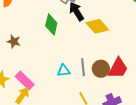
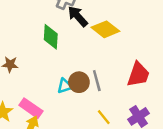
brown circle: (101, 69) -> (79, 82), moved
cyan triangle: (64, 71) -> (65, 86), moved

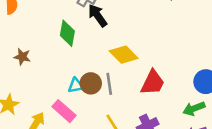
yellow diamond: (105, 29) -> (124, 55), moved
pink rectangle: (31, 108) -> (64, 111), moved

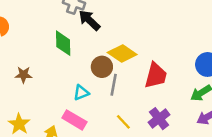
brown circle: (91, 83) -> (102, 67), moved
gray line: (109, 84) -> (114, 85), turned 30

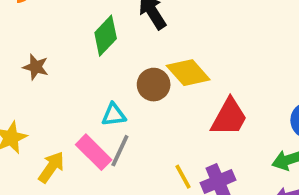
green diamond: (63, 43) -> (106, 36), turned 30
gray line: (114, 85) -> (120, 151), moved
yellow line: (123, 122) -> (183, 177), moved

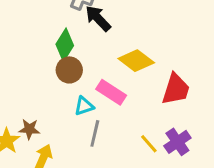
brown star: (36, 67) -> (29, 129), moved
brown circle: (154, 85) -> (69, 70), moved
pink rectangle: (94, 152) -> (111, 92), moved

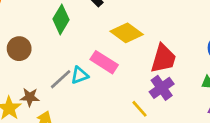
brown circle: (69, 70) -> (19, 49), moved
gray line: (95, 133) -> (61, 79), moved, turned 35
purple cross: (177, 142) -> (162, 88), moved

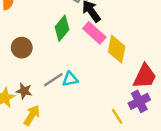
yellow diamond: (127, 33) -> (117, 49), turned 56
pink rectangle: (104, 62) -> (94, 33), moved

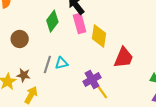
pink rectangle: (94, 33) -> (80, 23), turned 36
gray line: (53, 80) -> (47, 64), turned -36
purple cross: (139, 101) -> (92, 79), moved

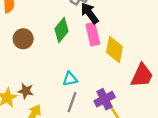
brown circle: (20, 39) -> (23, 39), moved
gray line: (47, 64) -> (72, 102), moved

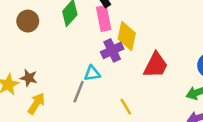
cyan triangle: (70, 79) -> (92, 73), moved
purple cross: (105, 99) -> (112, 50), moved

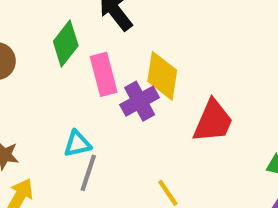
pink rectangle: (104, 18) -> (104, 74), moved
cyan triangle: (92, 73) -> (77, 144), moved

